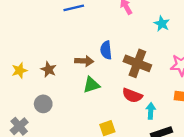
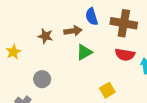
brown star: (49, 70) -> (45, 36), moved

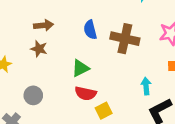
brown arrow: (73, 31) -> (44, 25), moved
red semicircle: (125, 55) -> (86, 93), moved

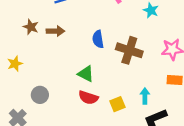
brown star: (39, 49) -> (31, 27), moved
green triangle: (80, 68) -> (86, 74), turned 48
yellow square: (104, 111) -> (117, 104), moved

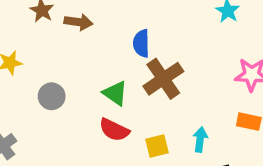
brown cross: (129, 50) -> (163, 79), moved, turned 30
gray circle: (40, 95) -> (52, 96), moved

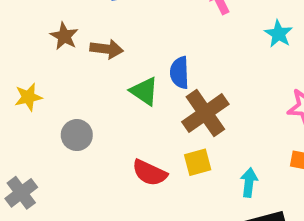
green triangle: (115, 93) -> (144, 91), moved
yellow square: (157, 146) -> (198, 162), moved

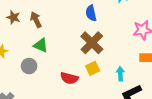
brown arrow: (107, 49) -> (36, 20), turned -112
blue semicircle: (180, 73) -> (91, 13), moved
green triangle: (144, 91) -> (41, 45), moved

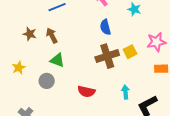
brown cross: (92, 43) -> (107, 56), turned 30
yellow square: (93, 68) -> (130, 52), moved
cyan arrow: (120, 74) -> (125, 92), moved

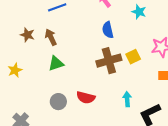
green triangle: (57, 60) -> (56, 64), turned -42
gray circle: (47, 81) -> (58, 102), moved

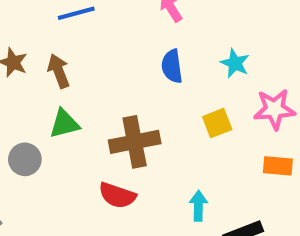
cyan star: (139, 12) -> (235, 63), moved
brown cross: (109, 61) -> (135, 142), moved
gray circle: (58, 102) -> (25, 159), moved

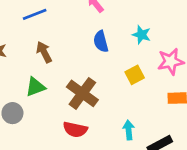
brown arrow: (59, 71) -> (44, 52), moved
brown cross: (135, 142) -> (82, 93), turned -36

